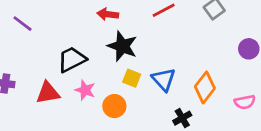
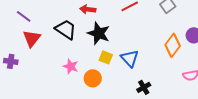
black trapezoid: (72, 59) -> (66, 29), moved, turned 60
orange diamond: (205, 87) -> (173, 45), moved
red triangle: (48, 93) -> (32, 38), moved, turned -42

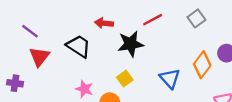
black star: (99, 33) -> (131, 44), moved, turned -30
yellow square: (106, 57) -> (125, 79), turned 32
blue triangle: (130, 58) -> (170, 79), moved

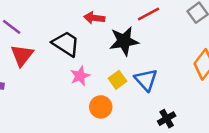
blue triangle: (170, 79) -> (146, 80), moved
pink star: (84, 89) -> (80, 76), moved, turned 30

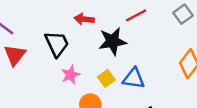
black trapezoid: (66, 44) -> (57, 44), turned 32
blue triangle: (146, 80) -> (134, 78), turned -40

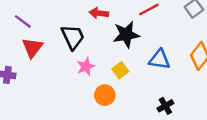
blue triangle: (134, 78) -> (159, 59), moved

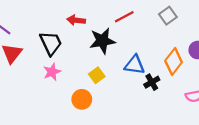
pink star: (86, 67) -> (52, 72), moved
black cross: (165, 106) -> (152, 82), moved

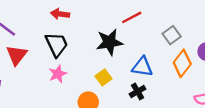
gray square: (168, 16) -> (172, 35), moved
red arrow: (76, 20) -> (60, 14), moved
black cross: (152, 82) -> (138, 91), moved

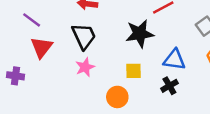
yellow square: (104, 77) -> (133, 71), turned 35

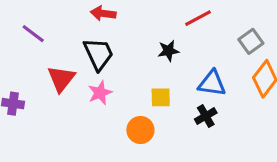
black star: (140, 34) -> (168, 51), size x0.6
red triangle: (42, 47) -> (61, 79), moved

